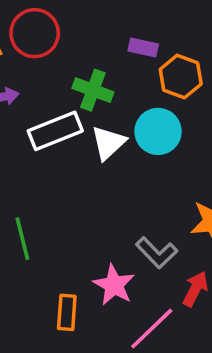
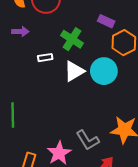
white rectangle: (55, 131) -> (45, 58), size x0.5

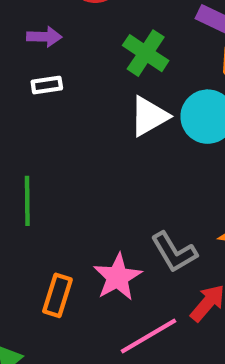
white rectangle: (45, 58) -> (47, 85), moved

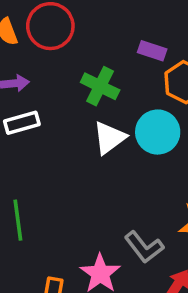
white rectangle: (47, 85) -> (22, 123), size x1.4

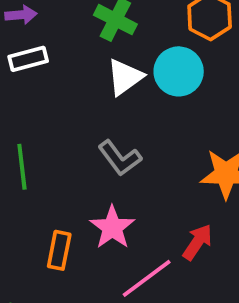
gray L-shape: (144, 247) -> (120, 158), moved

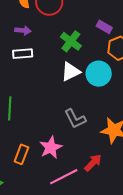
gray L-shape: (120, 158) -> (75, 119), moved

